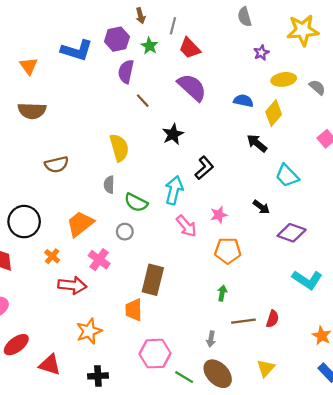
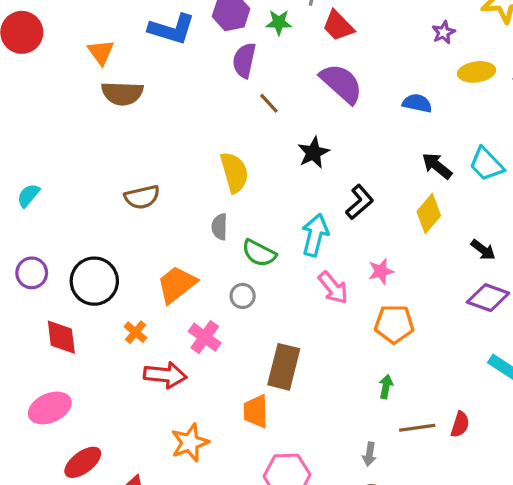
green star: (149, 46) -> (279, 22), turned -30
brown semicircle: (32, 111) -> (122, 93), moved
yellow diamond: (274, 113) -> (429, 214), moved
cyan trapezoid: (287, 176) -> (486, 164), moved
black arrow: (261, 207) -> (483, 250), moved

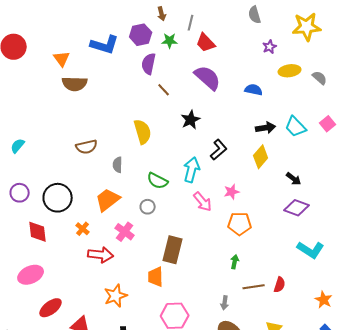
black arrow: (437, 166) -> (266, 128), turned 132
gray semicircle: (219, 227) -> (118, 165), moved

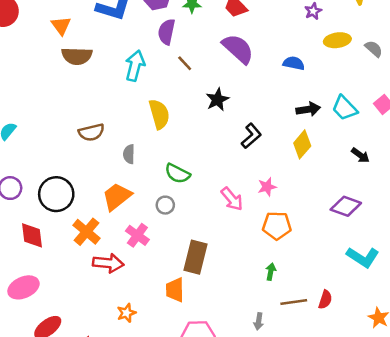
cyan arrow: (192, 170) -> (135, 66), moved
black arrow: (294, 179) -> (360, 155), moved
orange cross: (83, 229) -> (87, 232), size x1.6
orange star: (116, 296) -> (126, 313), size x0.7

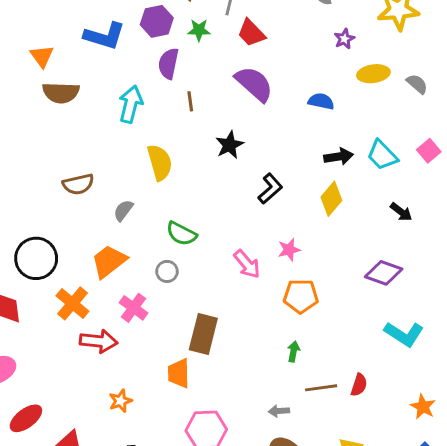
brown line: (185, 63) -> (190, 101), turned 35
gray semicircle: (129, 154) -> (123, 210), turned 36
gray arrow: (259, 321) -> (279, 411), turned 77

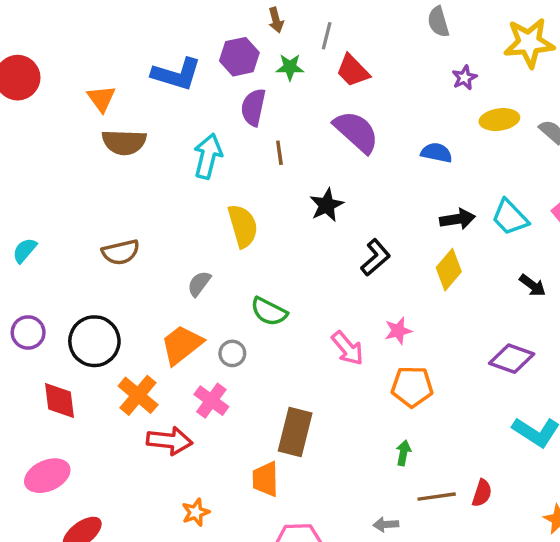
brown semicircle: (78, 184) -> (121, 252), moved
gray circle: (167, 271) -> (232, 353), moved

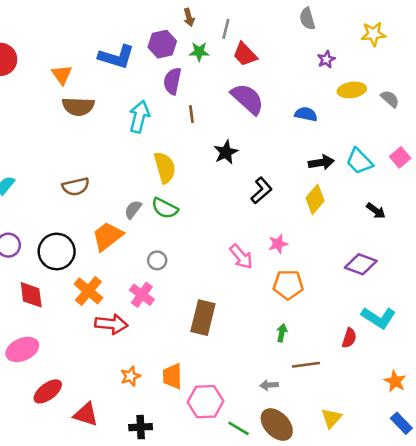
yellow star: (529, 43) -> (373, 34), size x0.7
green semicircle: (269, 312) -> (165, 208), moved
orange trapezoid: (182, 345) -> (108, 236), moved
orange trapezoid: (265, 479) -> (172, 376), moved
red semicircle: (482, 493) -> (349, 338), moved

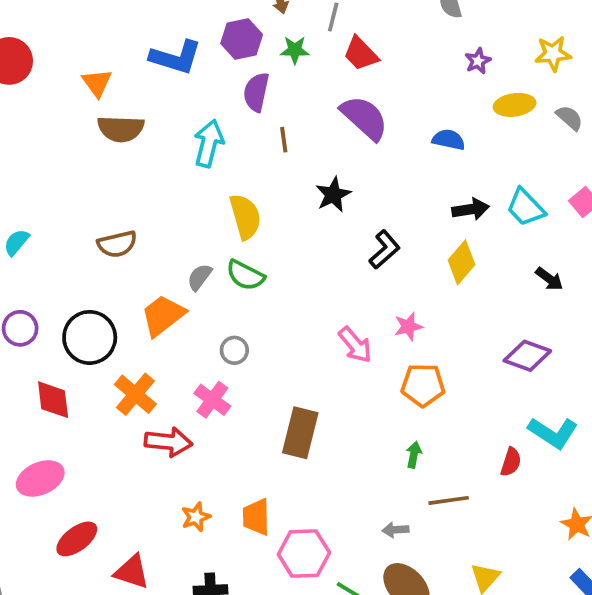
yellow star: (373, 34) -> (553, 54), moved

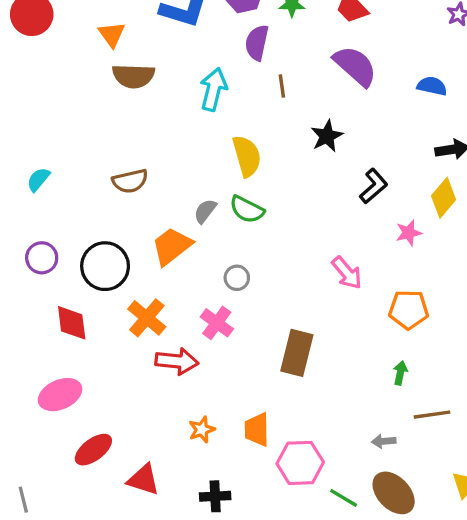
pink star: (408, 326) -> (409, 233), moved

